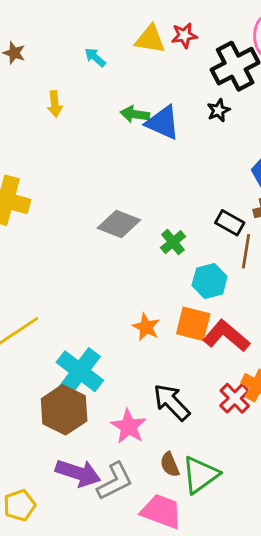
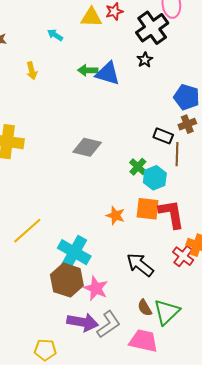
green cross: (173, 242) -> (138, 167), moved
red L-shape: (226, 336) -> (171, 214), turned 48
pink star: (129, 426) -> (96, 288), moved
yellow pentagon: (20, 505) -> (45, 350), turned 30

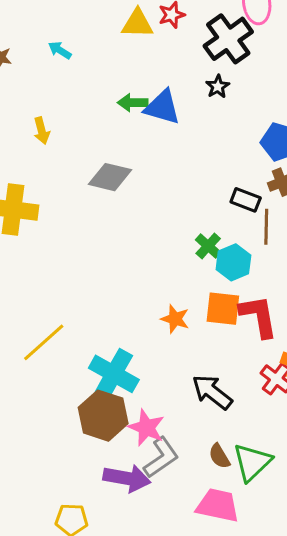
cyan arrow: (55, 35) -> (60, 50), moved
yellow arrow: (32, 71) -> (42, 131), moved
gray diamond: (87, 147) -> (110, 177), moved
gray L-shape: (109, 324) -> (161, 457), moved

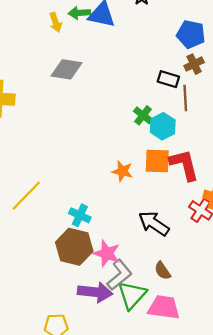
yellow arrow: (42, 131) -> (56, 22), moved
cyan cross: (114, 374) -> (80, 215), size x0.6
green triangle: (252, 462) -> (132, 295), moved

